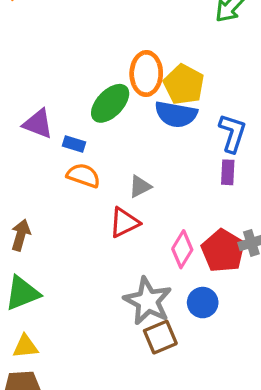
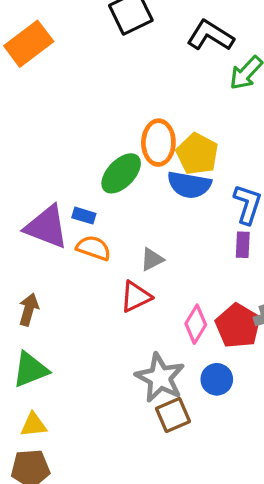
purple triangle: (38, 124) -> (47, 227), moved, size x1.4

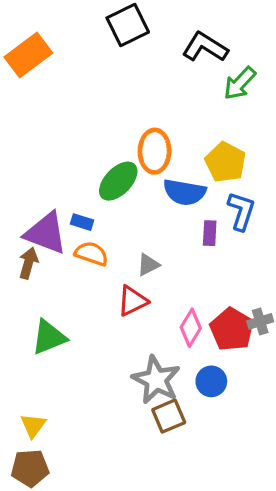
yellow pentagon: (197, 154) -> (225, 162), moved
purple rectangle: (243, 245) -> (210, 233), moved
brown arrow: (29, 310) -> (28, 263), moved
green triangle: (30, 370) -> (49, 337), moved
yellow triangle: (34, 425) -> (33, 426), turned -48

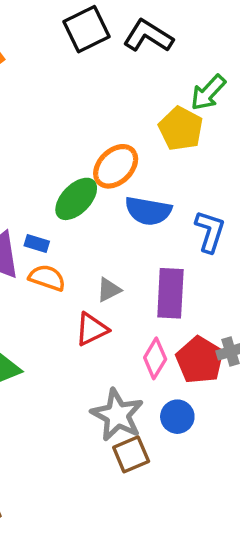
black L-shape: (205, 47) -> (148, 36), moved
orange ellipse: (155, 151) -> (116, 166), turned 45
yellow pentagon: (225, 162) -> (181, 129), moved
purple rectangle: (210, 233) -> (170, 293), moved, size x1.8

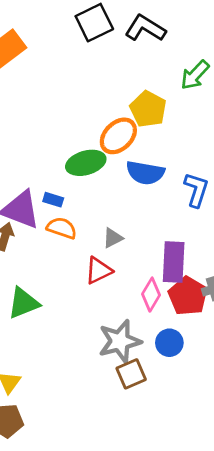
yellow pentagon: (181, 129) -> (148, 109), moved
green ellipse: (76, 199) -> (86, 163), turned 30
purple rectangle: (170, 293) -> (174, 262), moved
gray star: (117, 415) -> (120, 341), turned 30

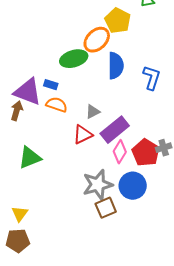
blue semicircle: (145, 173) -> (116, 66), turned -100
purple rectangle: (174, 262) -> (115, 130), moved, turned 48
blue circle: (169, 343) -> (133, 186), size x1.4

